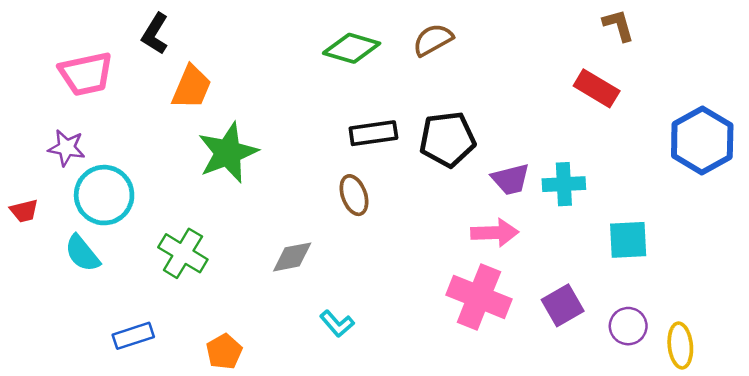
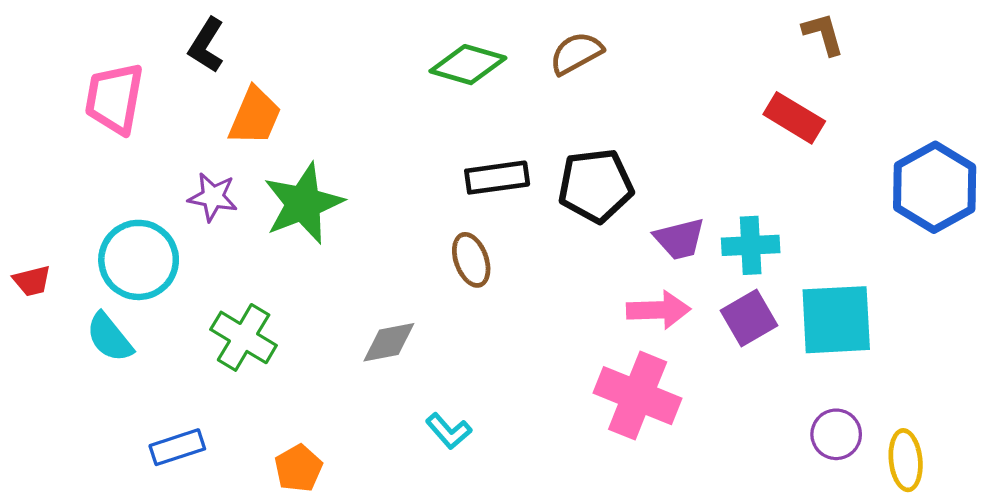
pink trapezoid: (86, 74) -> (114, 98), turned 112
purple star: (66, 148) -> (213, 197), moved
cyan square: (628, 240) -> (836, 320), size x1.4
purple square: (563, 305) -> (749, 318), moved

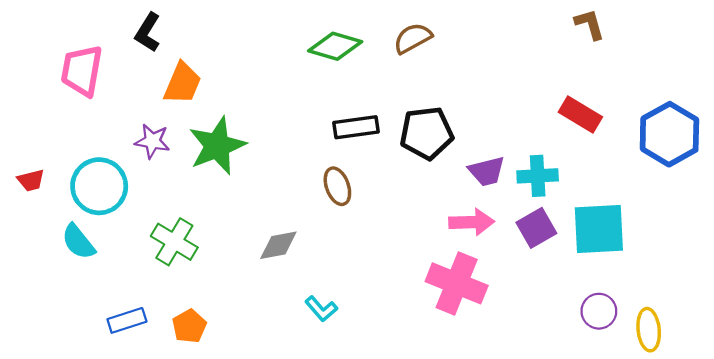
red rectangle: (794, 118) -> (580, 115), moved
red trapezoid: (32, 281) -> (31, 180), moved
orange pentagon: (298, 468) -> (189, 326), moved

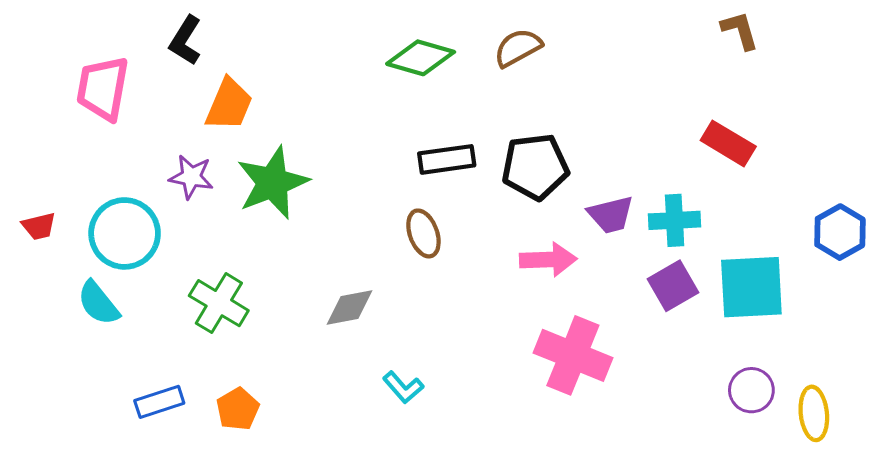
blue hexagon: (669, 134) -> (840, 232), moved, size x0.7
pink arrow: (472, 222) -> (548, 260), moved

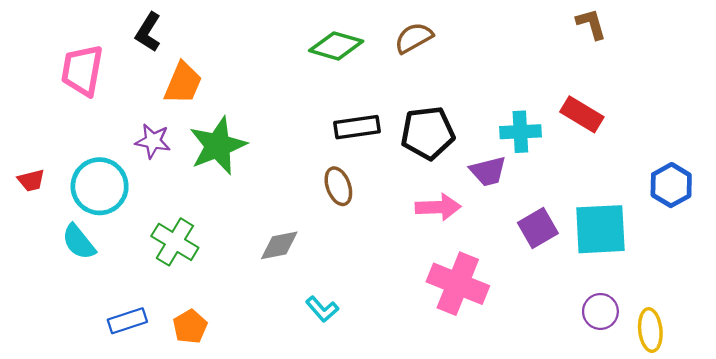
cyan cross: (675, 220) -> (520, 132), moved

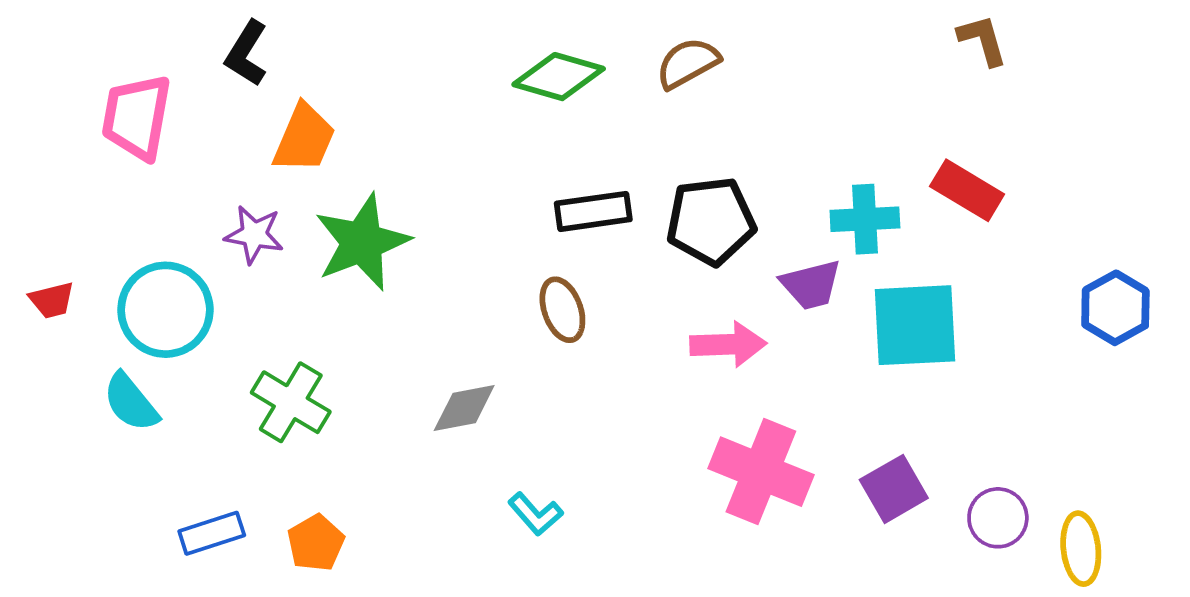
purple square: (538, 228) -> (894, 489), moved
cyan square: (600, 229) -> (915, 325), moved

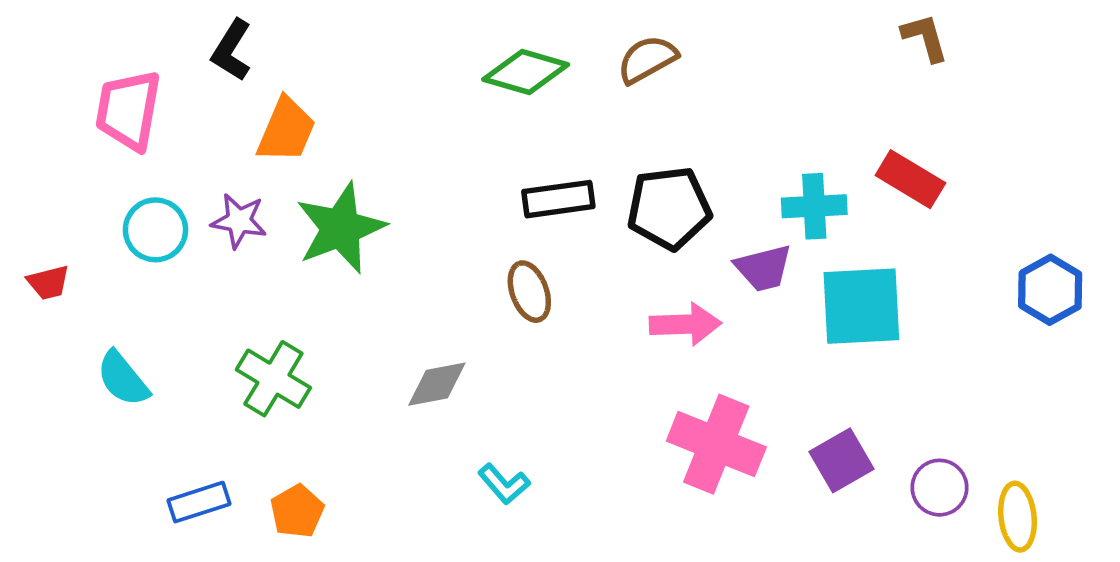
cyan circle: (165, 310) -> (155, 230), moved, size x0.7

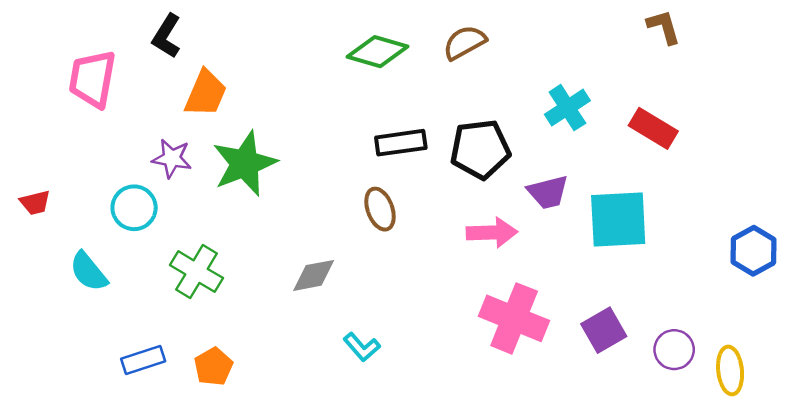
cyan cross: (814, 206) -> (567, 108), moved, turned -30
cyan circle: (155, 230) -> (134, 208), moved
blue hexagon: (1050, 290) -> (754, 251), moved

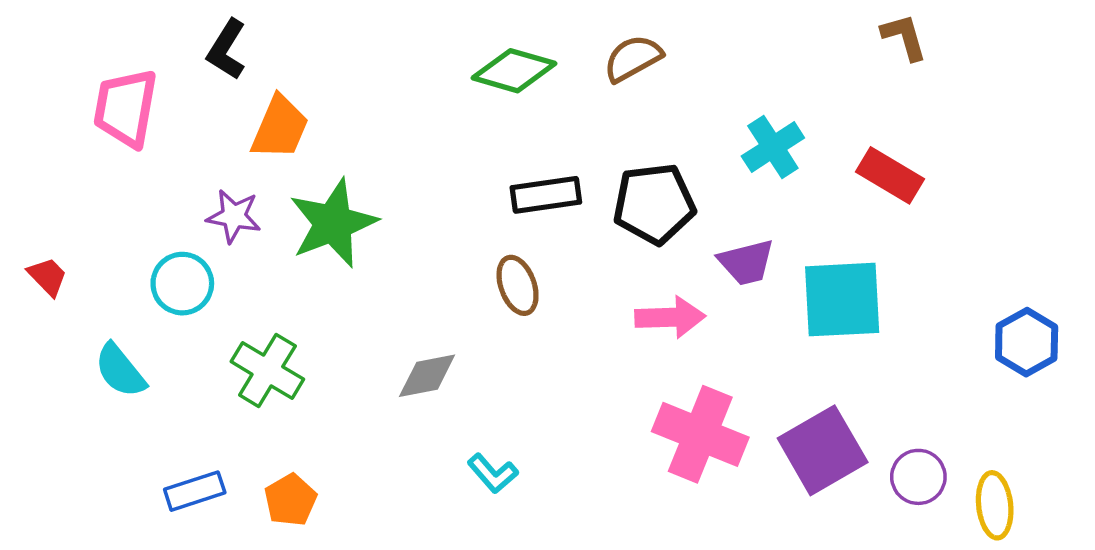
red trapezoid: (35, 203) -> (47, 276), turned -120
purple square: (604, 330) -> (823, 450), size x1.4

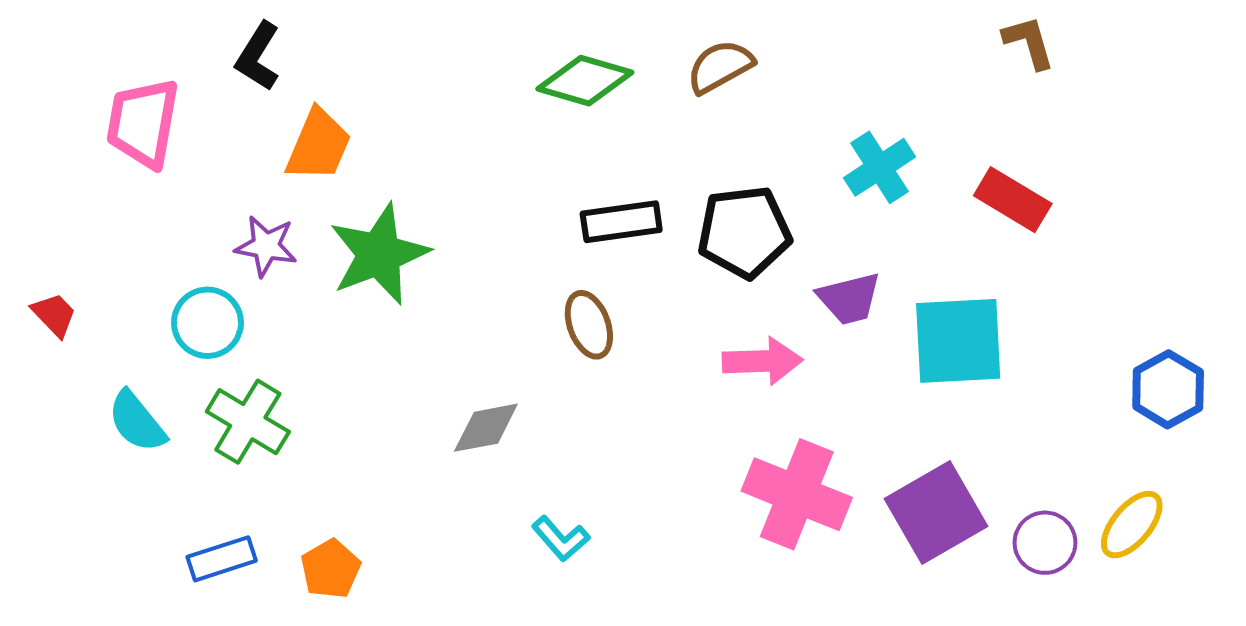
green cross: (267, 370) -> (248, 422), moved
yellow ellipse: (995, 505) -> (1132, 525), moved, turned 46

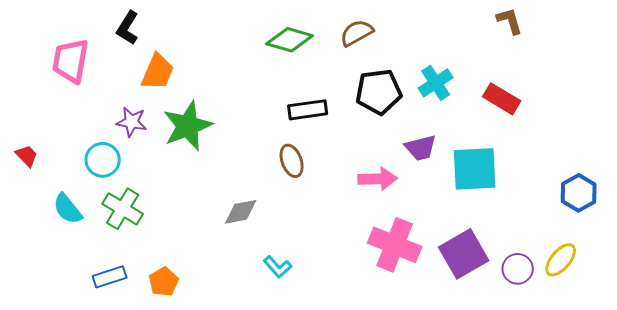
black pentagon: (744, 232) -> (379, 92), moved

